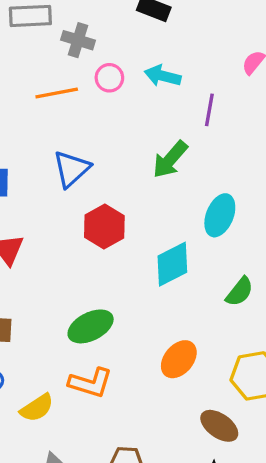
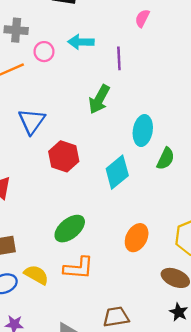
green semicircle: (240, 292) -> (166, 159), moved
yellow semicircle: (37, 408) -> (36, 275), moved, turned -105

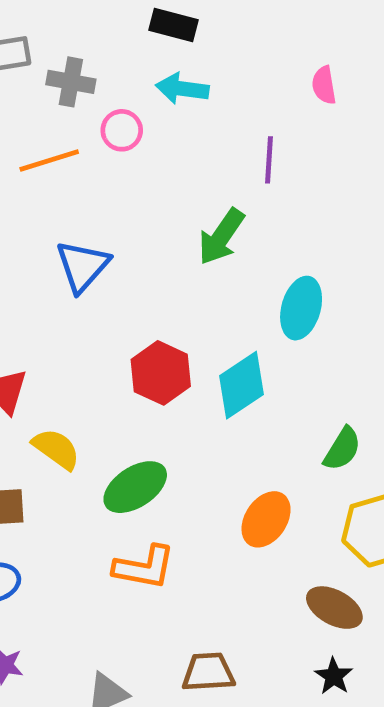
pink semicircle: (142, 18) -> (324, 85), turned -42
cyan arrow: (81, 42) -> (182, 89), moved
red hexagon: (64, 156) -> (161, 373), moved
green semicircle: (166, 159) -> (342, 449), moved
yellow semicircle: (36, 275) -> (56, 449), moved

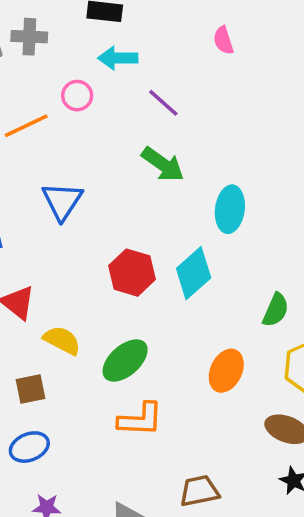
gray cross: (71, 82) -> (29, 37), moved
purple line: (269, 160) -> (163, 103), moved, turned -44
green arrow: (221, 237) -> (163, 164), turned -81

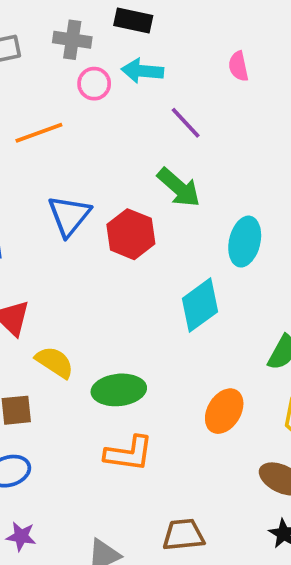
gray cross: (29, 37) -> (72, 40), moved
pink semicircle: (223, 40) -> (238, 66), moved
pink circle: (77, 96) -> (94, 84), moved
red hexagon: (132, 273) -> (131, 234), moved
green ellipse: (125, 360) -> (119, 390), turned 30

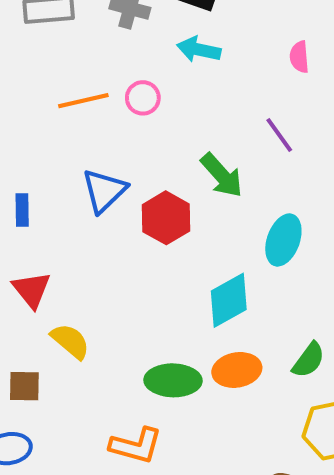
pink circle: (94, 84) -> (143, 98), moved
purple line: (186, 123) -> (279, 135), moved
green ellipse: (119, 390) -> (173, 380), moved
orange ellipse: (224, 411) -> (237, 370), moved, turned 42

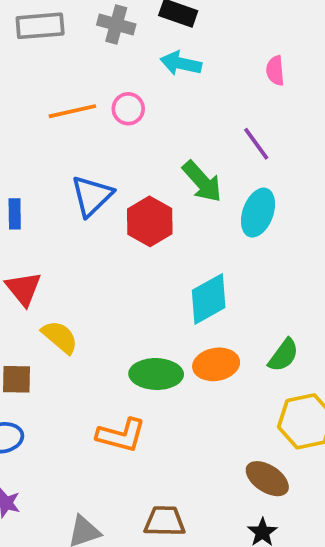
cyan ellipse: (283, 240) -> (258, 213), moved

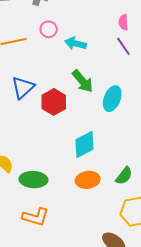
cyan arrow: (181, 63) -> (76, 43), moved
pink circle: (128, 109) -> (49, 29), moved
purple line: (256, 144) -> (123, 46), moved
green ellipse: (156, 374) -> (33, 180), moved

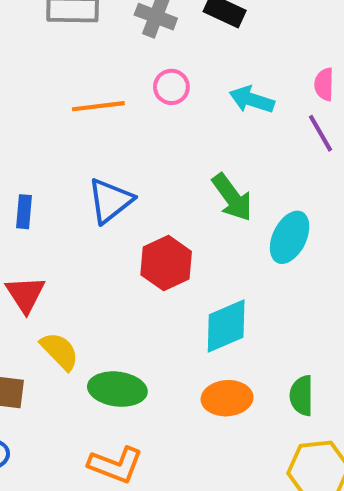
cyan arrow: (76, 43) -> (252, 100), moved
red hexagon: (54, 102) -> (166, 263), moved
green semicircle: (124, 176) -> (302, 396), turned 138

